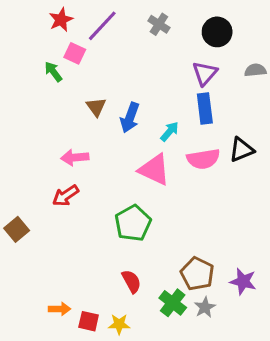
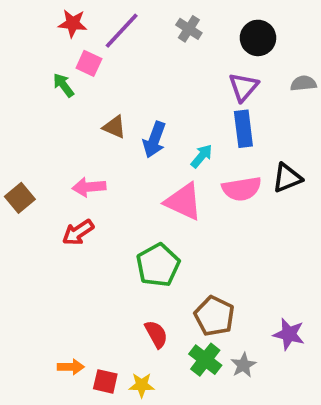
red star: (61, 20) -> (73, 23), turned 30
brown triangle: (96, 107) -> (114, 127), turned -30
brown square: (17, 229) -> (20, 198), moved
brown pentagon: (197, 274) -> (214, 316), moved

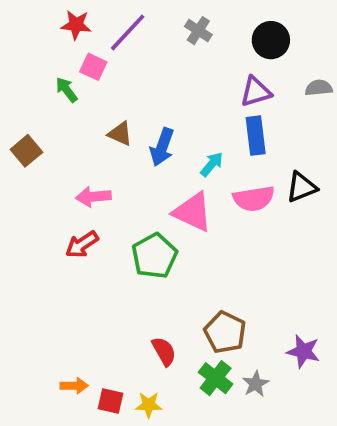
purple triangle: (243, 87) -> (256, 92), turned 32
brown square: (20, 198) -> (26, 151), moved
green pentagon: (158, 265) -> (154, 256), moved

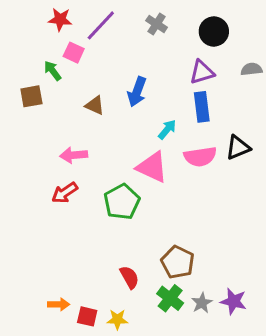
blue arrow: (162, 147) -> (137, 92), moved
brown square: (26, 151) -> (31, 96), moved, turned 30
purple star: (303, 351) -> (233, 301), moved

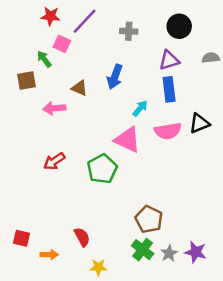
gray cross: (157, 24) -> (129, 31), moved, turned -30
pink arrow: (74, 155) -> (54, 108), moved
red semicircle: (129, 277) -> (82, 237), moved
red square: (87, 316) -> (21, 238), moved

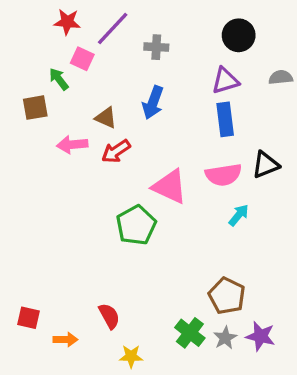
gray cross: (129, 31) -> (156, 47), moved
cyan arrow: (140, 108) -> (239, 215), moved
red arrow: (54, 161) -> (116, 151), moved
brown pentagon: (149, 219) -> (227, 296), moved

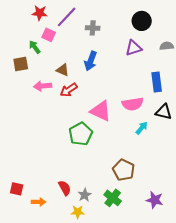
blue rectangle: (225, 119) -> (157, 82), moved
black triangle: (266, 165) -> (164, 112), moved, turned 36
brown pentagon: (227, 296) -> (124, 170), moved
gray star: (225, 338) -> (85, 195), moved

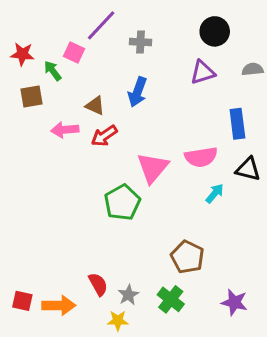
red star: (40, 13) -> (22, 54), moved
pink triangle: (101, 111) -> (153, 168), turned 45
red square: (17, 189) -> (22, 301), moved
orange arrow: (39, 202) -> (59, 305), size x1.5

